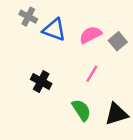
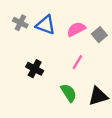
gray cross: (28, 17) -> (20, 23), moved

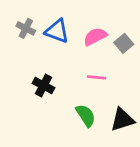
pink line: (77, 62) -> (97, 77), turned 64

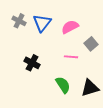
blue triangle: (57, 31) -> (42, 23), turned 48
gray square: (124, 43) -> (91, 44), moved

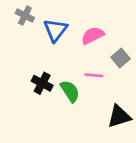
gray cross: (19, 21) -> (25, 16), moved
green semicircle: (63, 85) -> (70, 91), moved

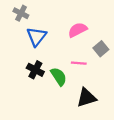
blue triangle: (55, 30) -> (36, 37), moved
black triangle: (119, 116) -> (86, 98), moved

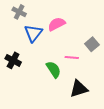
pink semicircle: (78, 30) -> (57, 24), moved
black cross: (35, 70) -> (13, 60), moved

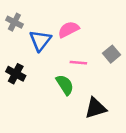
gray cross: (19, 12) -> (14, 22), moved
pink line: (72, 57) -> (78, 63), moved

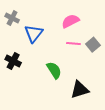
pink semicircle: (69, 29) -> (70, 21), moved
pink line: (78, 63) -> (73, 44), moved

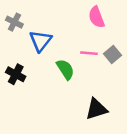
pink semicircle: (70, 21) -> (96, 17), moved, turned -84
green semicircle: (54, 70) -> (65, 69), moved

